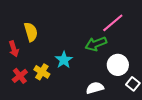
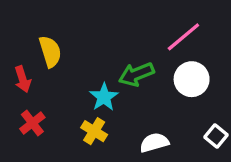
green arrow: (96, 44) -> (136, 74), moved
white circle: (118, 65) -> (192, 79), moved
yellow cross: (42, 72) -> (94, 131), moved

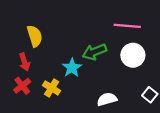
pink line: (183, 37) -> (127, 26), turned 45
red arrow: (23, 79) -> (24, 62), moved
yellow cross: (94, 131) -> (52, 88), moved

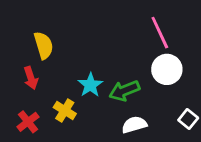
pink line: (127, 26) -> (160, 33), turned 60
green arrow: (94, 52) -> (124, 91), moved
red cross: (22, 86) -> (28, 122), moved

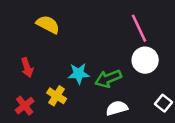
yellow semicircle: (44, 45) -> (48, 24), moved, turned -45
cyan star: (90, 85) -> (79, 74), turned 30

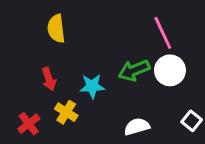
yellow semicircle: (48, 24) -> (56, 29), turned -125
red arrow: (27, 67) -> (49, 79), moved
green arrow: (108, 79) -> (134, 70), moved

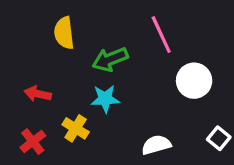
pink line: (163, 33) -> (161, 35), moved
green arrow: (134, 70) -> (110, 59), moved
red arrow: (49, 79) -> (38, 94), moved, turned 120

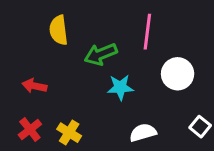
pink line: (161, 35) -> (147, 32), turned 32
cyan star: (105, 99) -> (120, 87), moved
yellow cross: (76, 128) -> (69, 133), moved

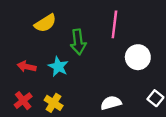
yellow semicircle: (59, 30) -> (45, 23), turned -115
green arrow: (101, 54) -> (78, 42), turned -75
cyan star: (120, 87) -> (58, 67), moved, turned 30

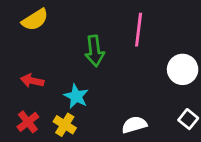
yellow semicircle: (45, 23) -> (35, 20), moved
white circle: (138, 57) -> (183, 69), moved
cyan star: (58, 67) -> (76, 96), moved

